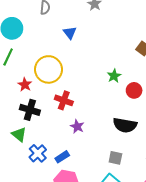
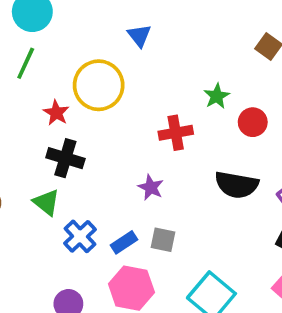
blue triangle: (70, 33) -> (139, 36), moved
red cross: (64, 100) -> (176, 133), moved, turned -30
gray square: (115, 158) -> (163, 240), moved

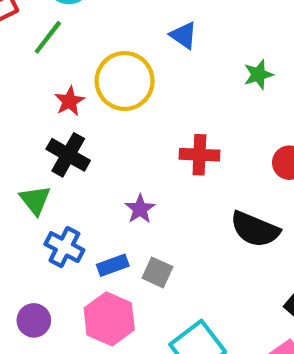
blue triangle: (139, 36) -> (183, 35), turned -30
green star: (217, 96) -> (258, 75), moved
purple star: (151, 187) -> (140, 209), moved
blue cross: (80, 236) -> (64, 247), turned -32

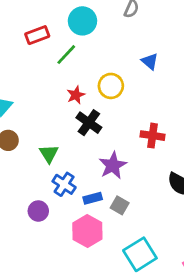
yellow circle: (125, 81) -> (111, 86), size x0.7
black cross: (68, 155) -> (89, 123), moved
purple star: (140, 209) -> (113, 165), size x1.5
purple circle: (34, 320) -> (38, 211), moved

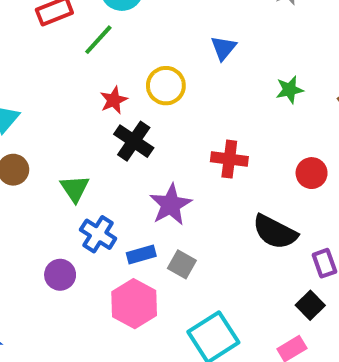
blue triangle: (150, 61) -> (224, 48), turned 30

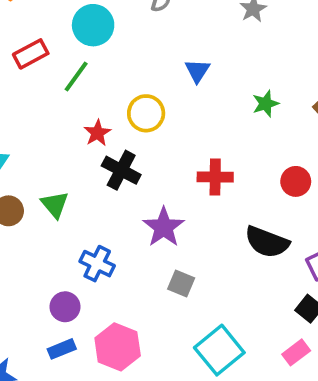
green triangle: (75, 189) -> (55, 205), moved
blue rectangle: (141, 255) -> (62, 349), moved
pink hexagon: (134, 304) -> (118, 347), moved

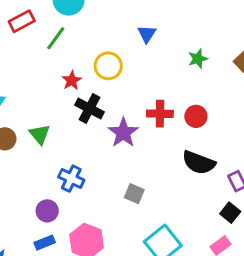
red circle: (296, 181) -> (196, 116), moved
purple star: (164, 227) -> (123, 133), moved

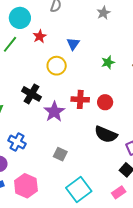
yellow circle: (108, 66) -> (57, 66), moved
red star: (72, 81) -> (40, 36), moved

